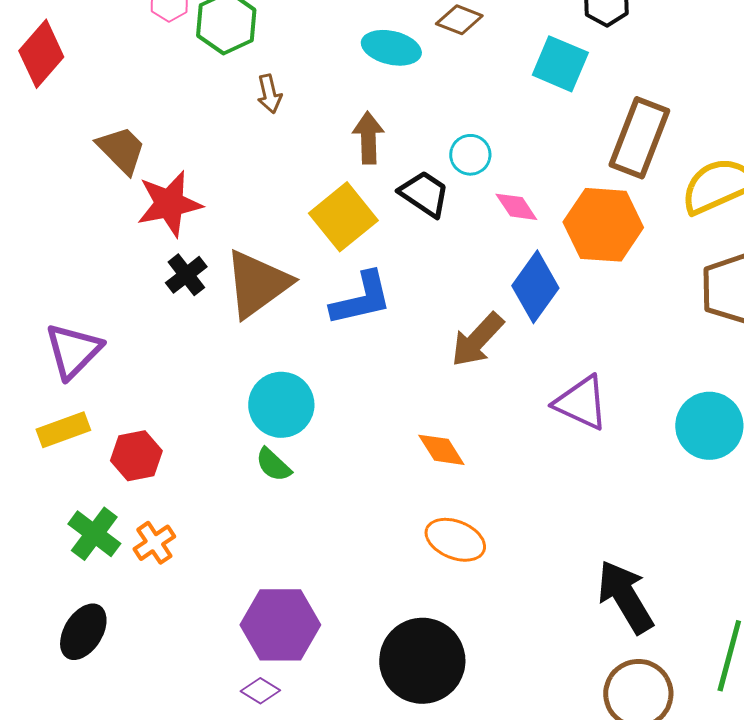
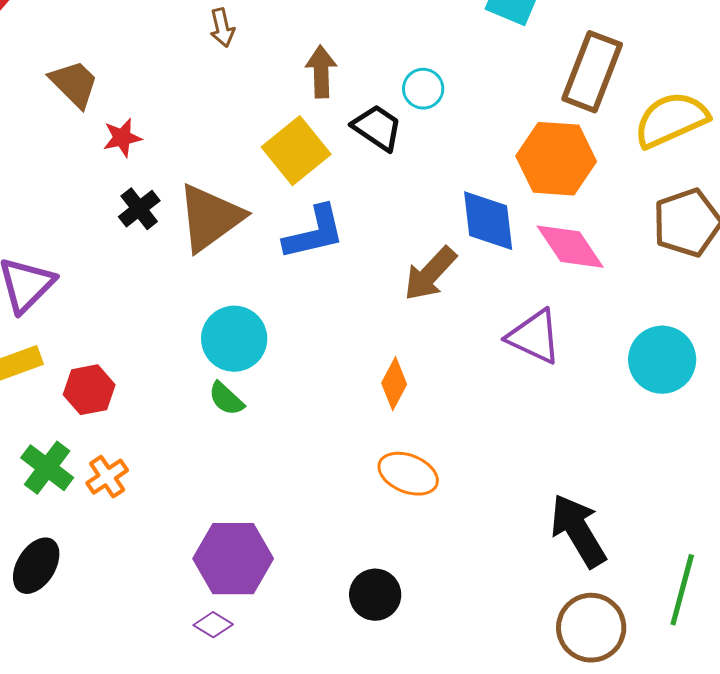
red star: (169, 204) -> (122, 138), size x0.6
pink diamond: (516, 207) -> (570, 247), moved, size x1.6
blue diamond: (535, 287) -> (488, 221), turned -42
orange diamond: (441, 450) -> (394, 384), turned 60
black circle: (422, 661) -> (375, 595), size x0.6

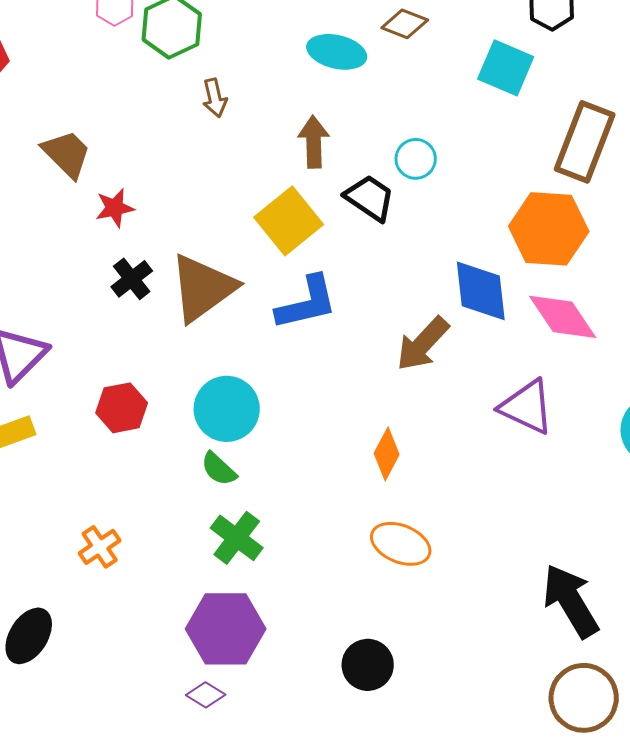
red hexagon: (89, 390) -> (122, 408), moved
green cross: (47, 468) -> (237, 538), moved

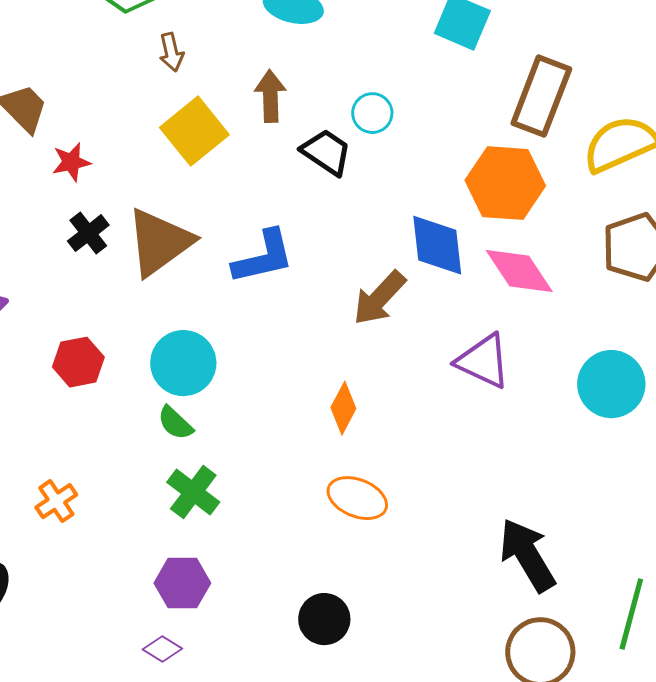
yellow square: (289, 221) -> (194, 131), moved
purple hexagon: (226, 629) -> (182, 583), size x0.7

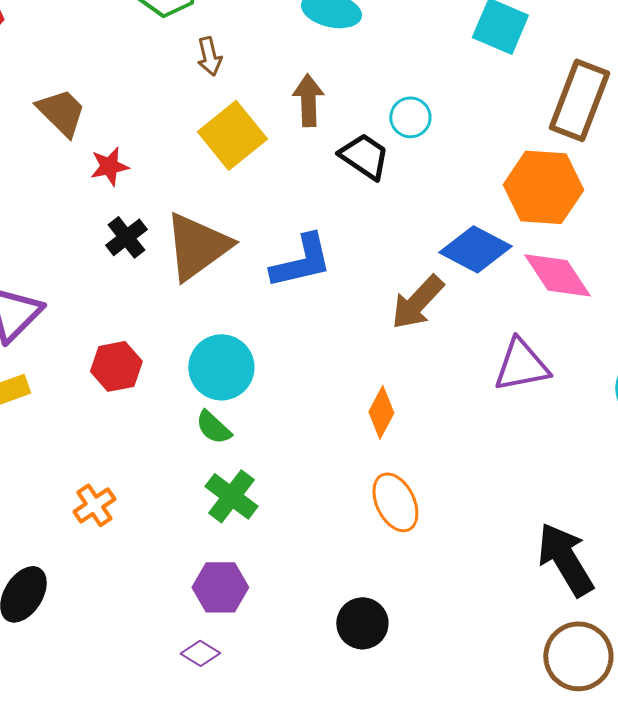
blue diamond: (437, 245) -> (475, 249), turned -56
purple triangle: (483, 361) -> (521, 365), turned -36
orange ellipse: (357, 498) -> (395, 502), turned 42

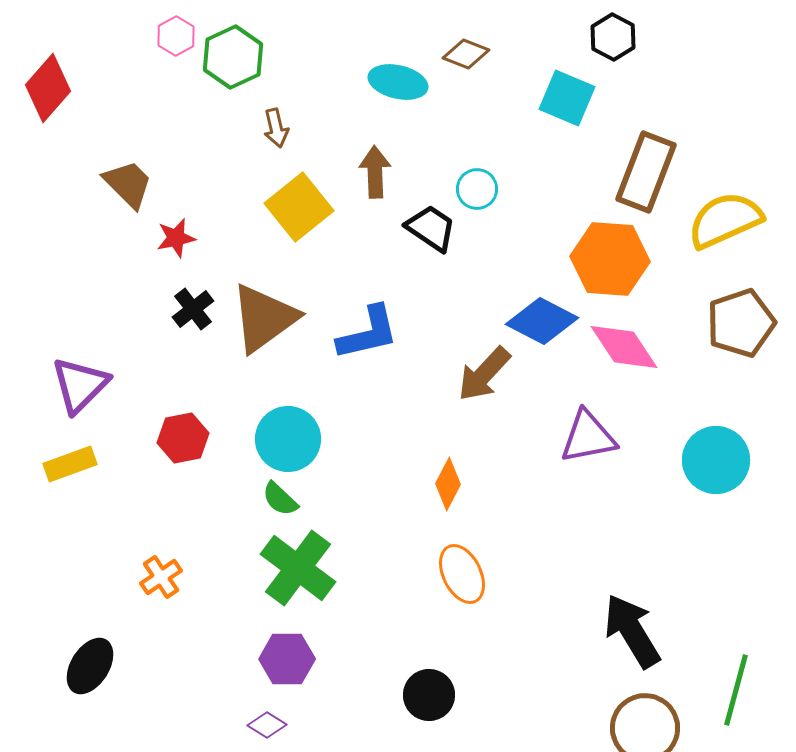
green cross: (231, 496) -> (298, 568), size x1.4

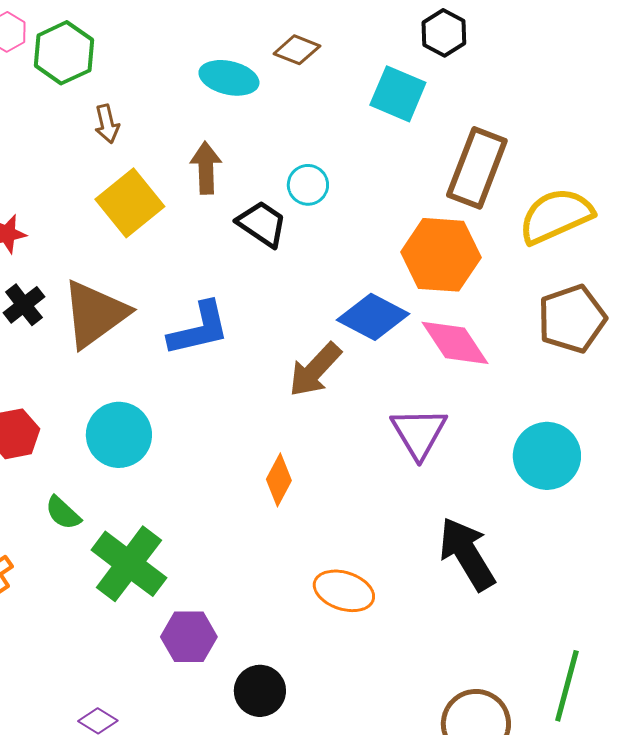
purple triangle: (588, 437) -> (419, 433), turned -50
green semicircle: (280, 499) -> (63, 513), moved
orange ellipse: (462, 574) -> (344, 591), moved, turned -46
black arrow: (632, 631) -> (467, 554), moved
purple hexagon: (287, 659) -> (189, 637), moved

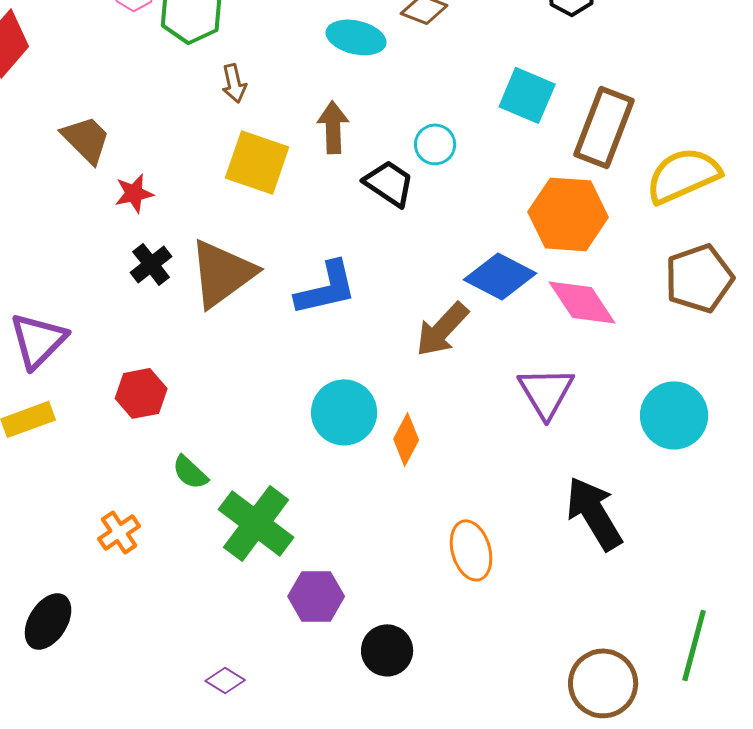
cyan square: (398, 94) -> (527, 95), moved
yellow square: (130, 203) -> (257, 162), turned -32
cyan circle: (119, 435) -> (344, 412), moved
orange ellipse: (344, 591) -> (471, 550), turned 56

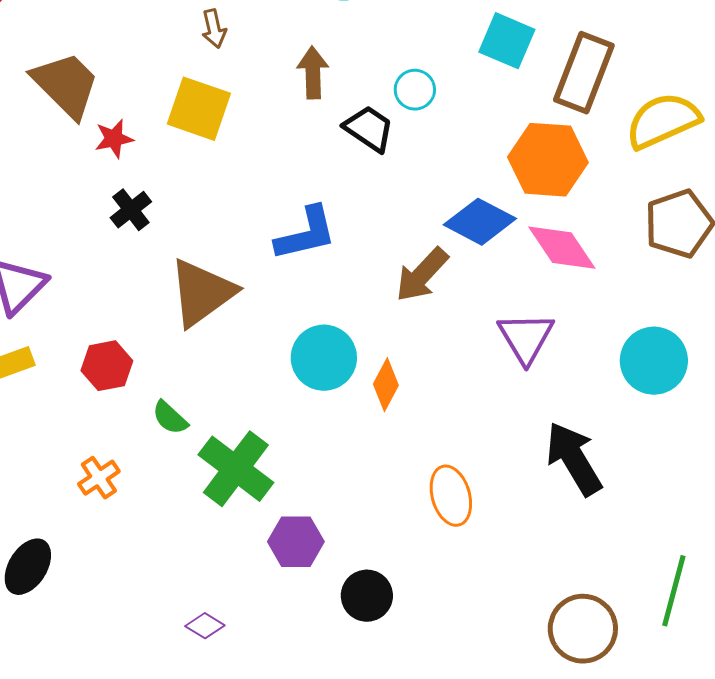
brown trapezoid: (86, 139) -> (66, 85), size x1.4
yellow square: (257, 162) -> (199, 109), moved
brown triangle: (222, 273) -> (202, 293), moved
red hexagon: (141, 393) -> (107, 366), moved

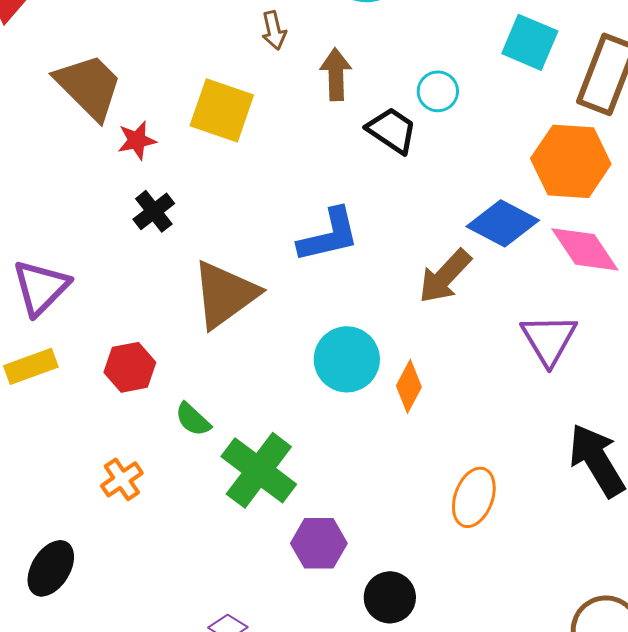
brown arrow: (214, 29) -> (274, 30), moved
orange ellipse: (451, 496) -> (474, 497), turned 36

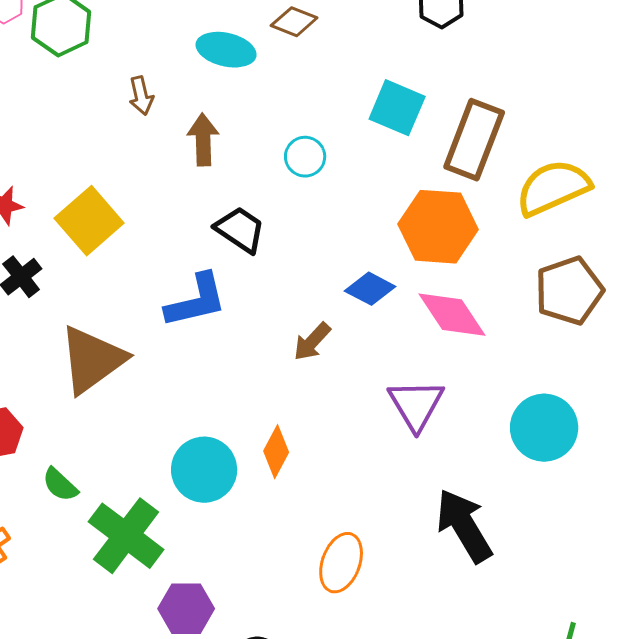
yellow square: (222, 110) -> (89, 221), moved, turned 30
black trapezoid: (392, 130) -> (240, 230), moved
blue diamond: (503, 223) -> (370, 289), size x0.7
brown arrow: (445, 276) -> (312, 342), size x0.7
cyan circle: (347, 359) -> (204, 470), moved

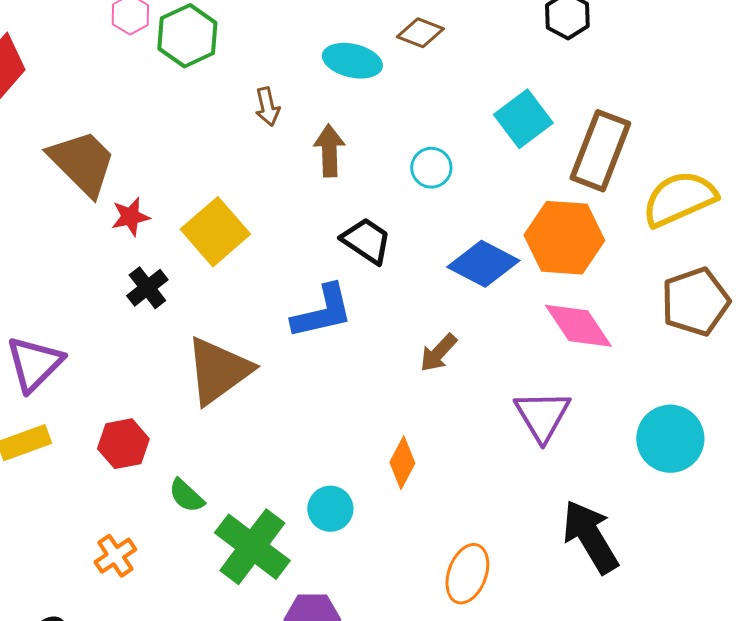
cyan square: (397, 108) -> (523, 119), turned 30
blue diamond: (370, 289) -> (483, 264), moved, size x1.4
cyan circle: (204, 470) -> (330, 509), moved, size x0.7

